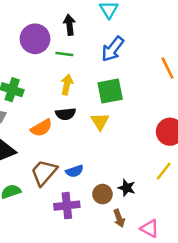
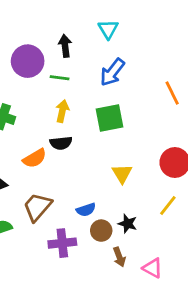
yellow triangle: (100, 122) -> (122, 174), moved
blue semicircle: (74, 171) -> (86, 210), moved

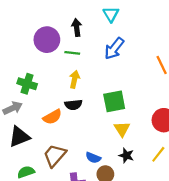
green square: (110, 118) -> (114, 101), moved
blue semicircle: (86, 210) -> (93, 158), turned 40
black star: (128, 224) -> (126, 155), moved

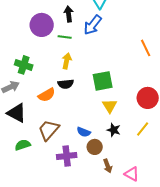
blue arrow: (114, 48) -> (93, 25), moved
black triangle: (19, 137) -> (17, 113), turned 50

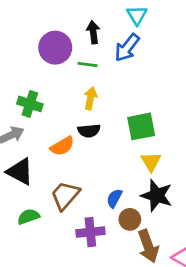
black star: (114, 130) -> (157, 195), size x1.6
blue semicircle: (84, 132) -> (114, 198), turned 96
brown arrow: (108, 166) -> (148, 246), size x1.6

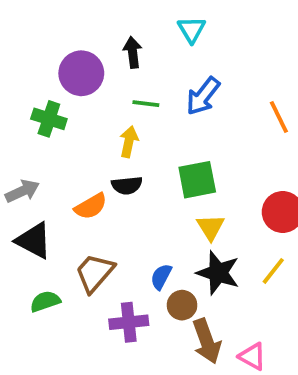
blue arrow: (127, 48) -> (203, 96), moved
green line: (88, 65) -> (146, 104), moved
green cross: (30, 104) -> (49, 119), moved

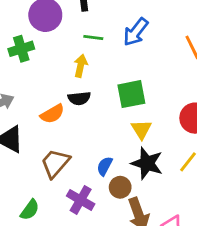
green cross: (49, 119) -> (21, 49), turned -35
green semicircle: (45, 301) -> (30, 210), moved, turned 145
purple cross: (129, 322) -> (81, 200), turned 36

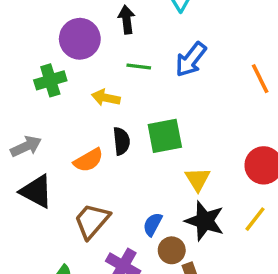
yellow arrow: (81, 66) -> (106, 98), moved, turned -90
green square: (131, 94) -> (165, 136), moved
black semicircle: (79, 98) -> (121, 141), turned -90

